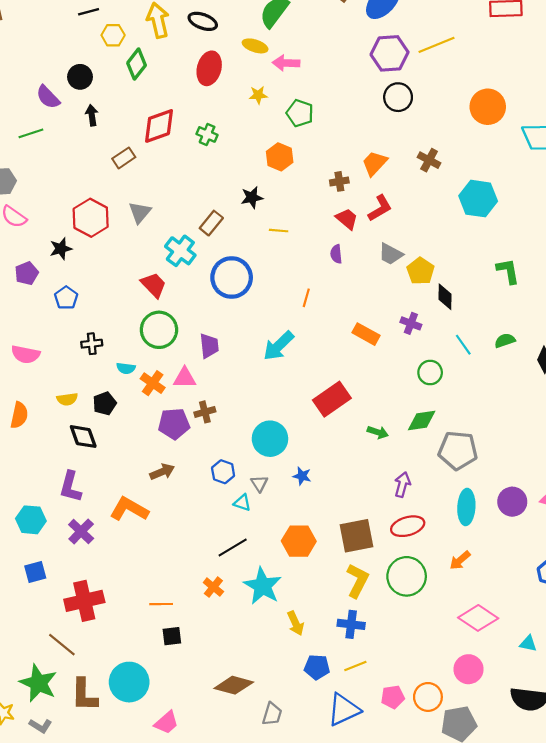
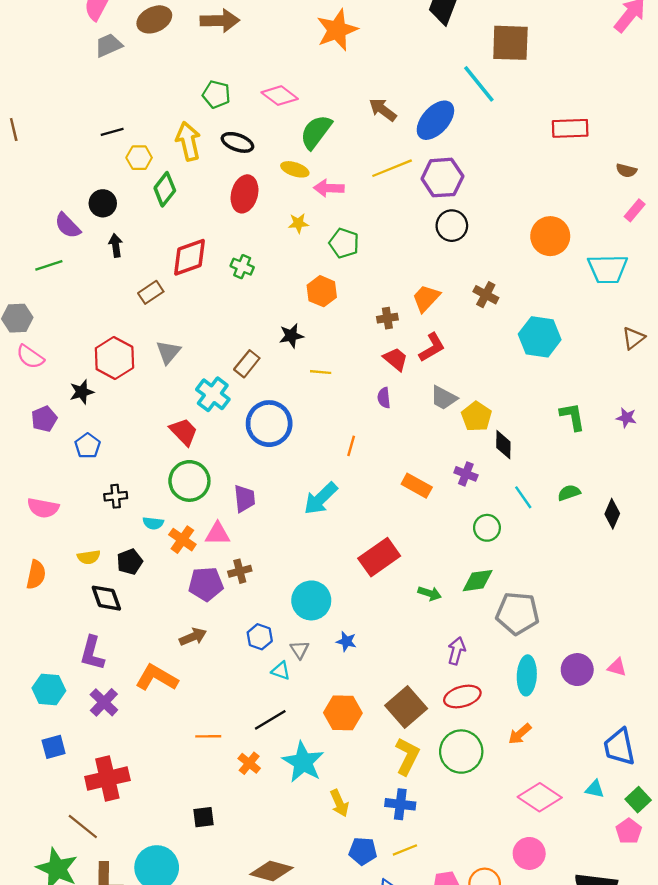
yellow line: (436, 45) -> (392, 168), moved
brown square: (356, 536) -> (406, 707), turned -30
orange line: (161, 604) -> (208, 736), moved
cyan triangle: (528, 644) -> (595, 789), moved

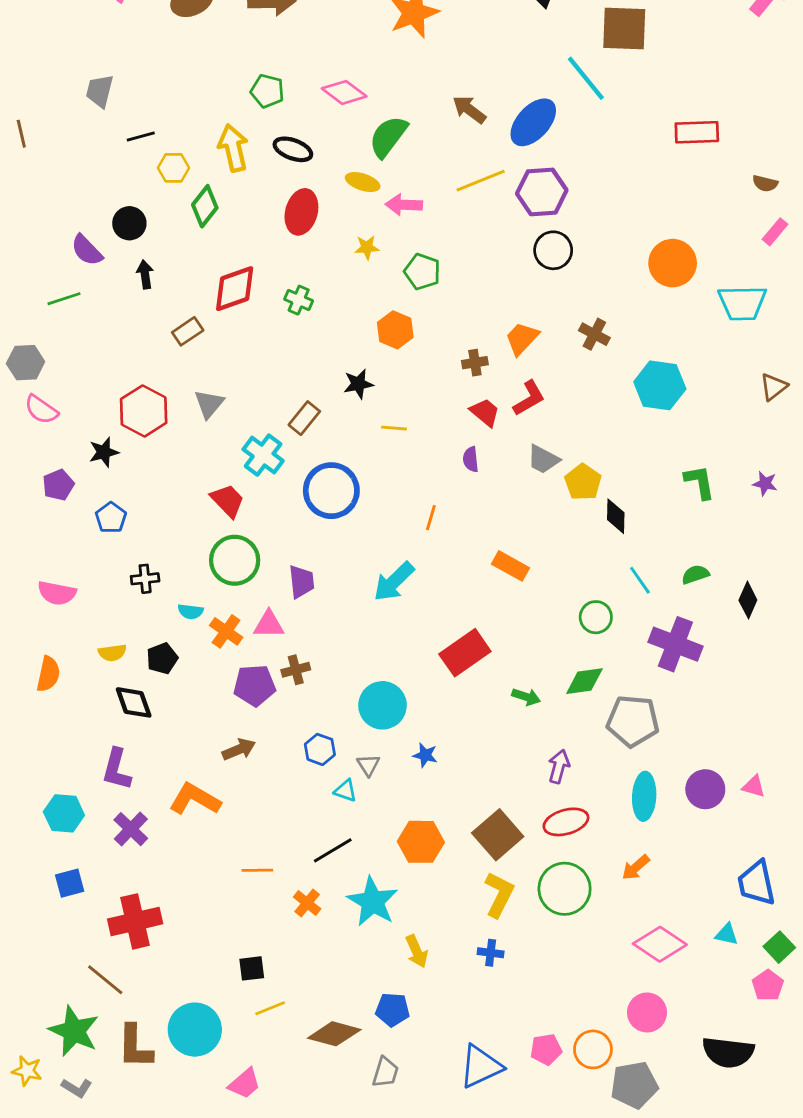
gray trapezoid: (109, 45) -> (100, 91), moved, turned -52
purple cross: (466, 474) -> (675, 644), moved, size x1.8
blue cross: (400, 804) -> (491, 953), size x0.7
yellow line: (405, 850) -> (270, 1008), moved
blue pentagon: (363, 851) -> (392, 1010), moved

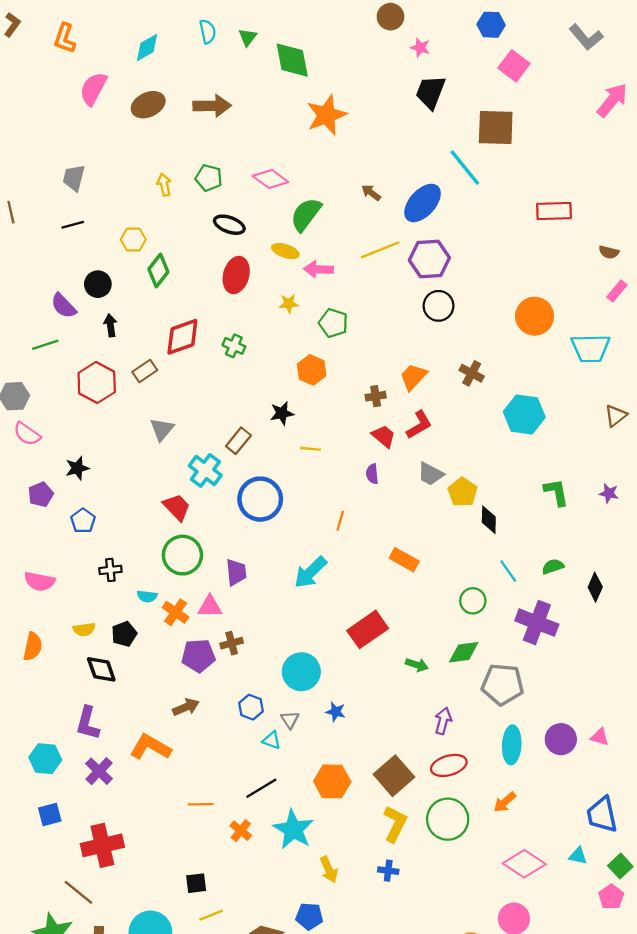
brown arrow: (469, 110) -> (371, 193), size x0.7
black line: (141, 137) -> (73, 225), moved
yellow arrow: (233, 148) -> (164, 185), moved, size x0.6
red hexagon: (144, 411) -> (97, 382), moved

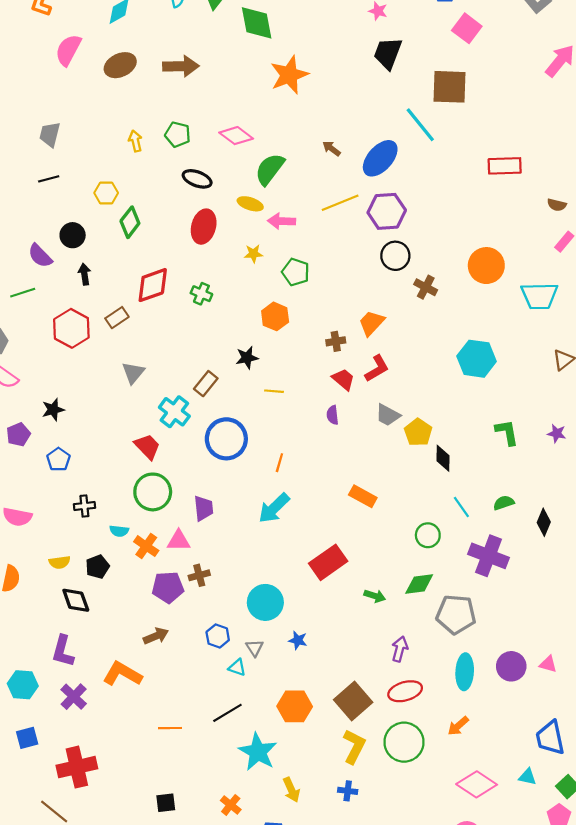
brown cross: (472, 373) -> (426, 287), moved
orange line: (340, 521) -> (279, 463), moved
orange cross: (241, 831) -> (231, 805), moved

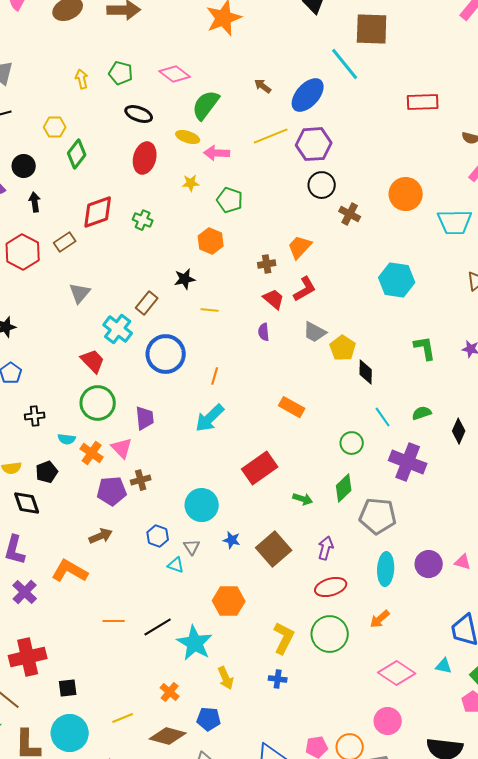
pink triangle: (179, 541) -> (122, 448), turned 45
green diamond: (419, 584) -> (344, 488), turned -36
brown square: (353, 701) -> (274, 549), moved
black line: (227, 713) -> (158, 627), moved
black square: (166, 803) -> (68, 688), moved

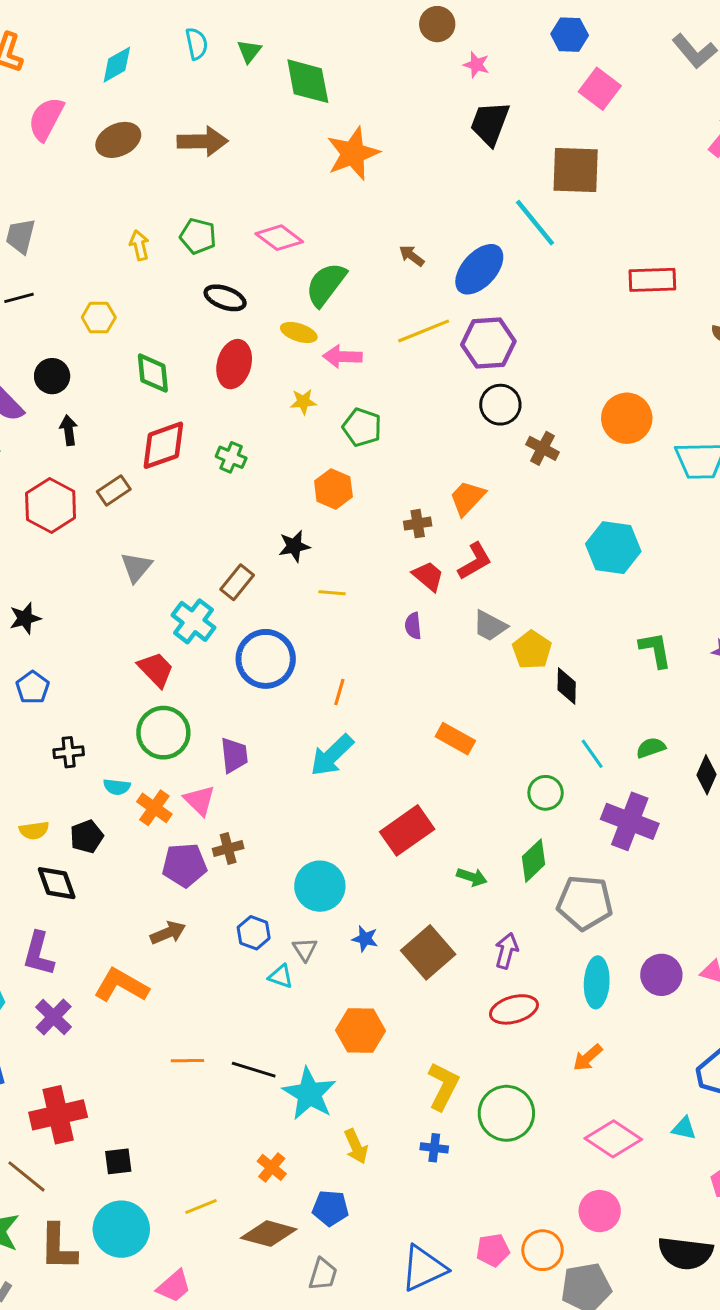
green diamond: (77, 154) -> (153, 373), moved, turned -44
black line: (158, 627) -> (254, 1070), turned 48
green circle: (330, 634) -> (506, 1113), moved

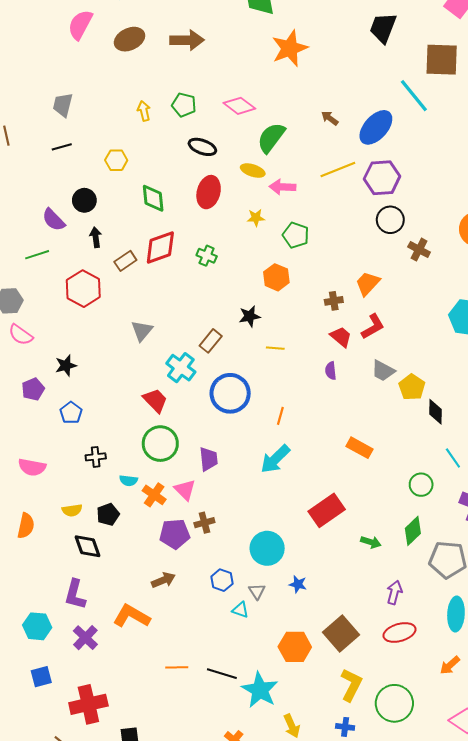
brown rectangle: (114, 490) -> (125, 261), moved
brown square: (428, 952) -> (341, 634), moved

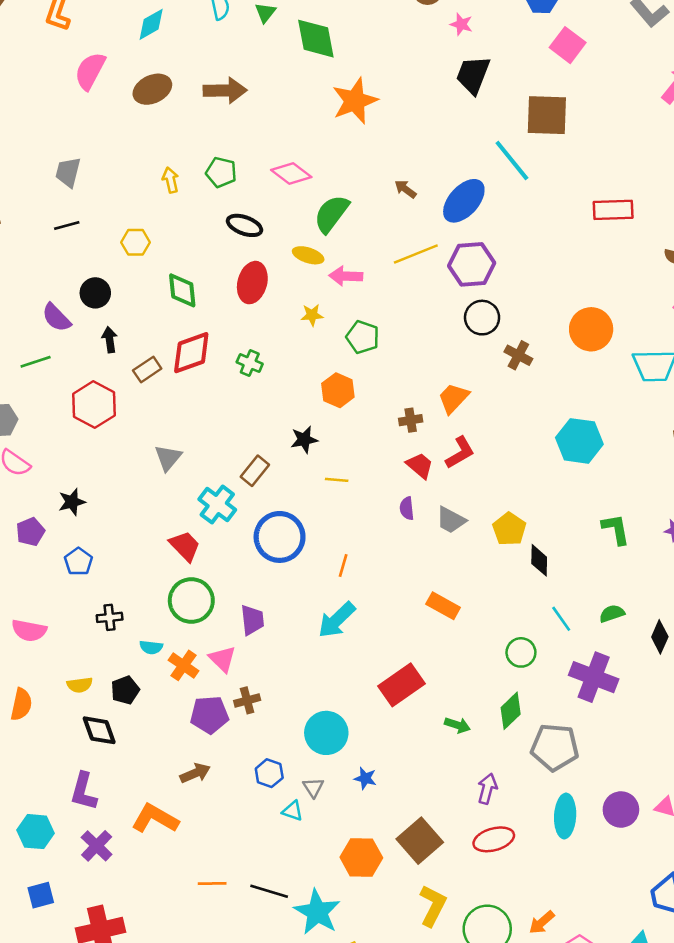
gray trapezoid: (383, 371) -> (451, 520), moved
orange arrow: (450, 665) -> (542, 922), moved

